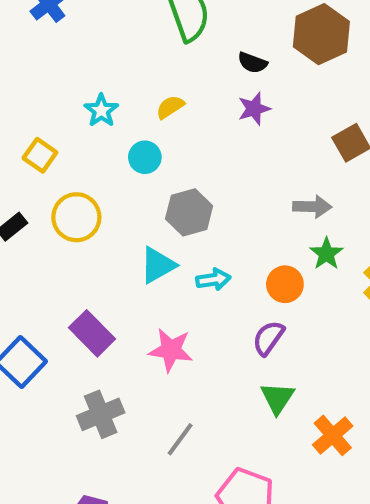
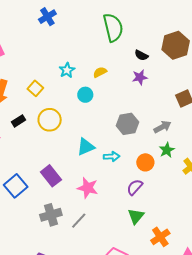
gray arrow: (312, 207) -> (162, 127), turned -36
gray hexagon: (189, 212) -> (127, 124), moved
gray line: (180, 439) -> (79, 221), moved

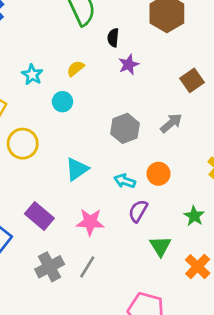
black semicircle: (141, 55) -> (113, 38), moved, turned 80
green star: (167, 150) -> (194, 216), moved
cyan arrow: (112, 156) -> (125, 181), moved, turned -147
purple semicircle: (135, 187) -> (138, 211), moved

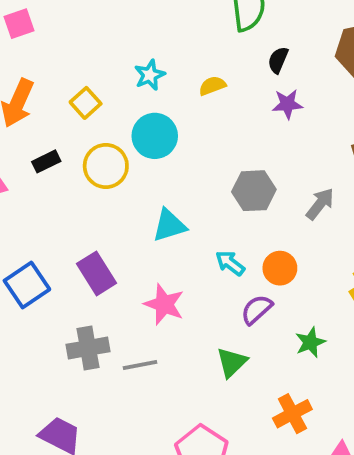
cyan circle: (62, 102) -> (155, 136), moved, size x1.5
gray arrow: (171, 123) -> (320, 204), turned -30
purple semicircle: (138, 211) -> (257, 310), moved
green triangle: (160, 246) -> (232, 362), moved
gray line: (87, 267) -> (140, 365), turned 30

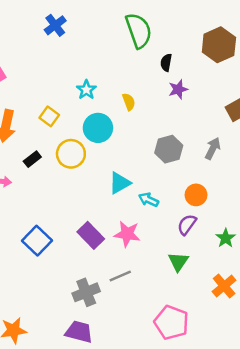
yellow semicircle: (212, 86) -> (129, 102), moved, turned 102
cyan arrow: (230, 263) -> (149, 200), moved
purple rectangle: (97, 273) -> (91, 235), moved
gray cross: (88, 348) -> (86, 292), moved

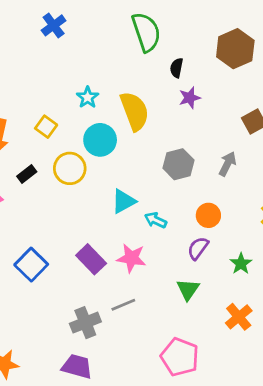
yellow semicircle: (129, 102) -> (135, 111), size x2.0

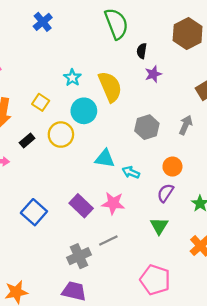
cyan triangle: (124, 201) -> (105, 159), turned 40

